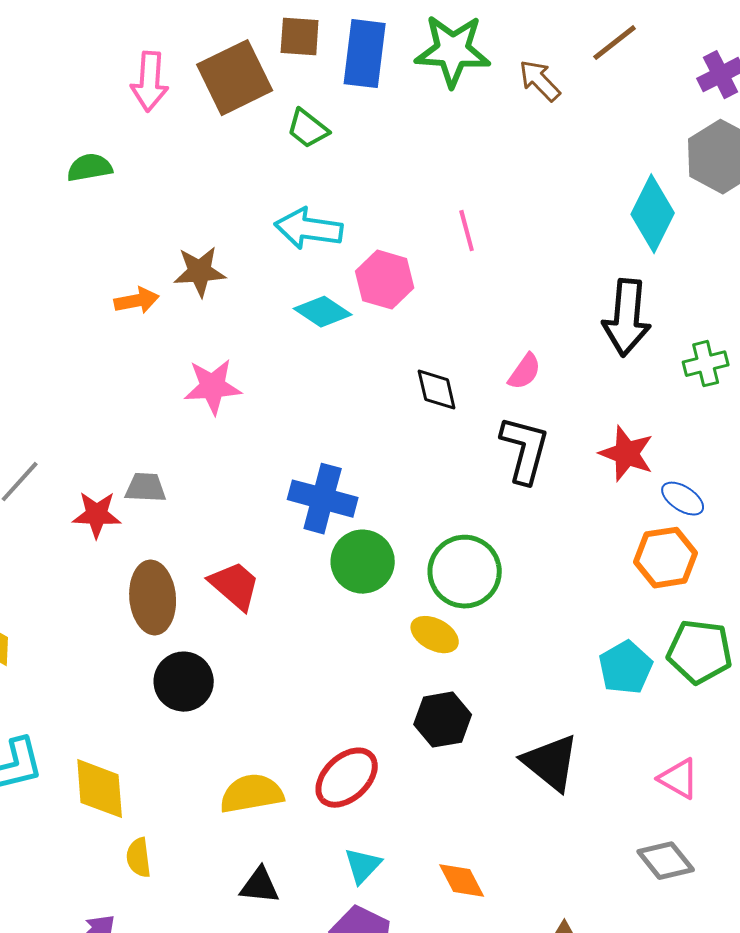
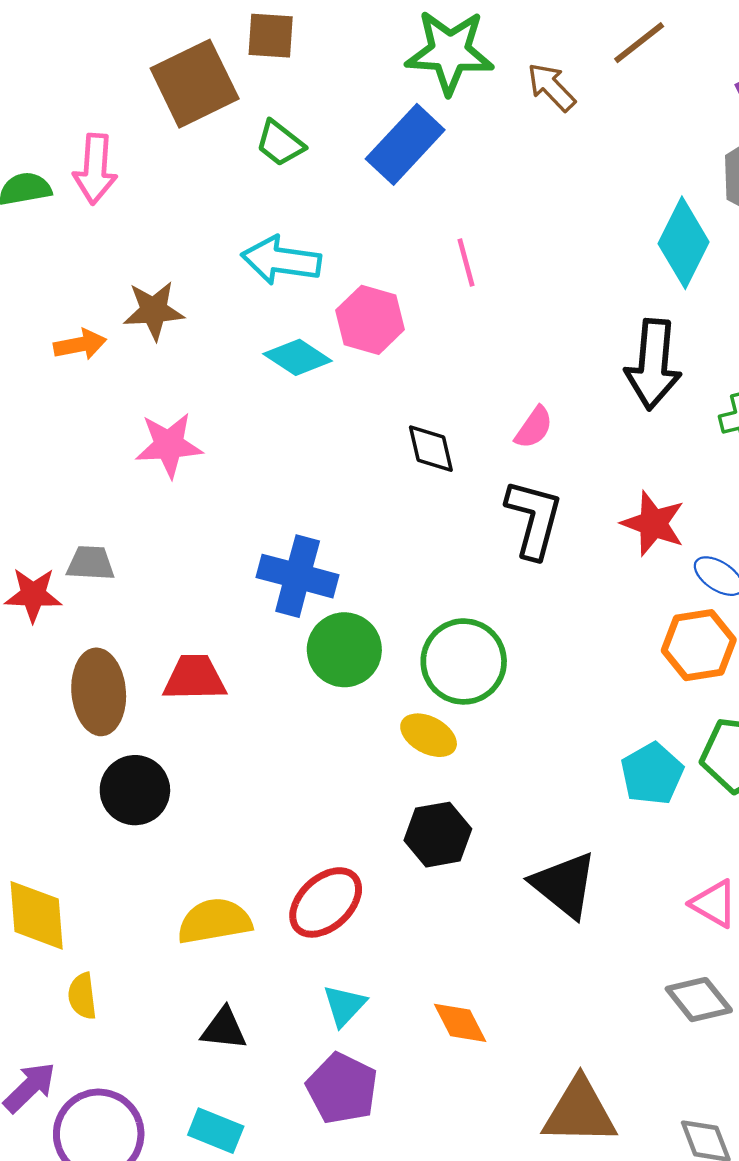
blue rectangle: (365, 54) -> (405, 144), moved, turned 36
pink arrow: (150, 82) -> (95, 169), moved
red trapezoid: (235, 586) -> (195, 678), turned -42

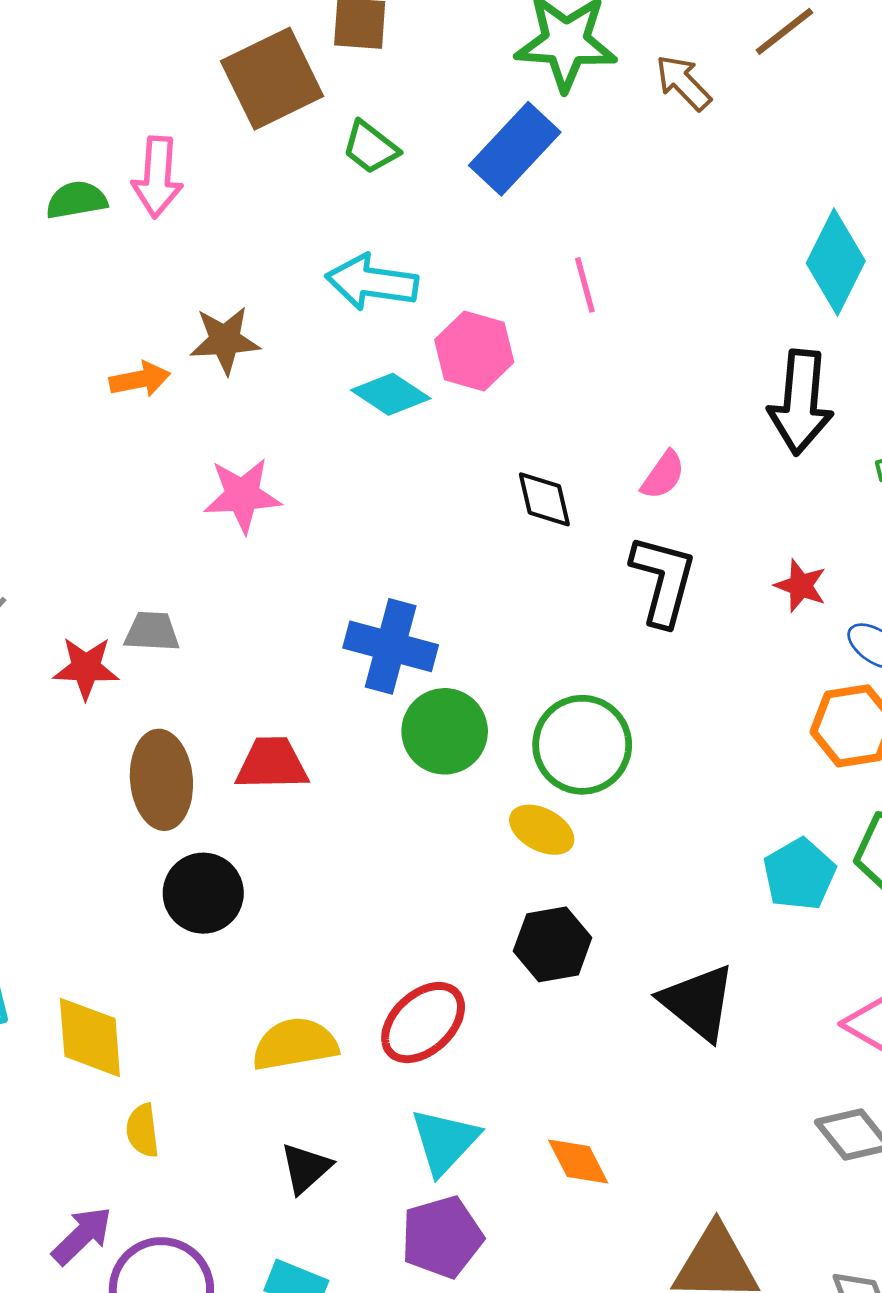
red star: (653, 523) -> (801, 586), size x0.7
cyan triangle: (344, 1005) -> (445, 1141), size x1.4
black triangle: (224, 1029) -> (306, 1168), turned -48
purple pentagon: (342, 1088) -> (442, 1237), turned 30

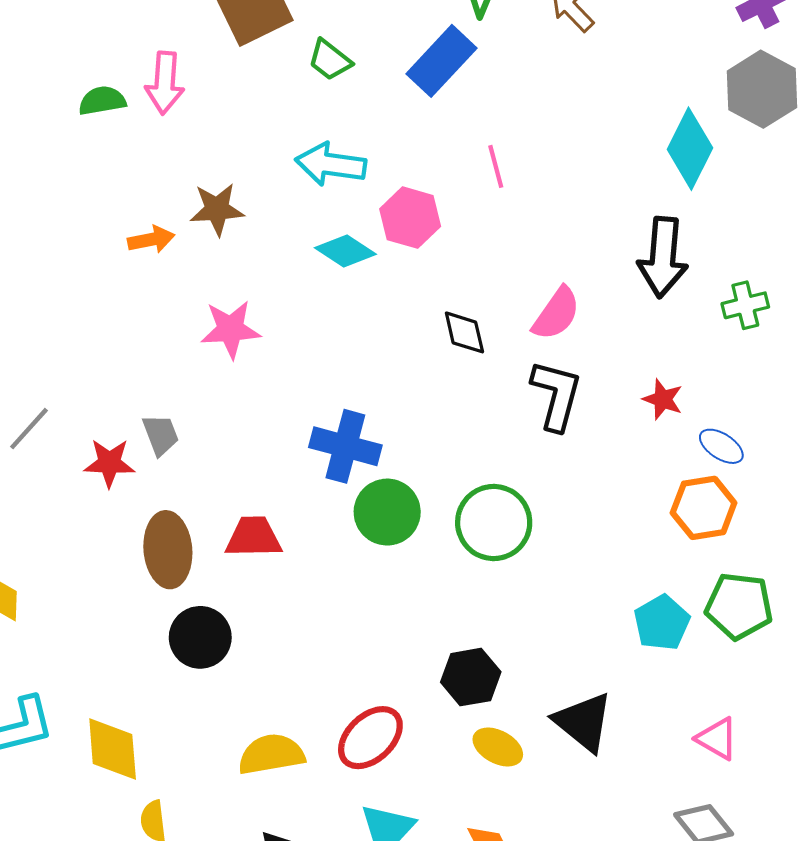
pink semicircle: (663, 475) -> (556, 314), size x1.4
gray trapezoid: (152, 632) -> (161, 435), turned 66
yellow ellipse: (542, 830) -> (498, 747), moved

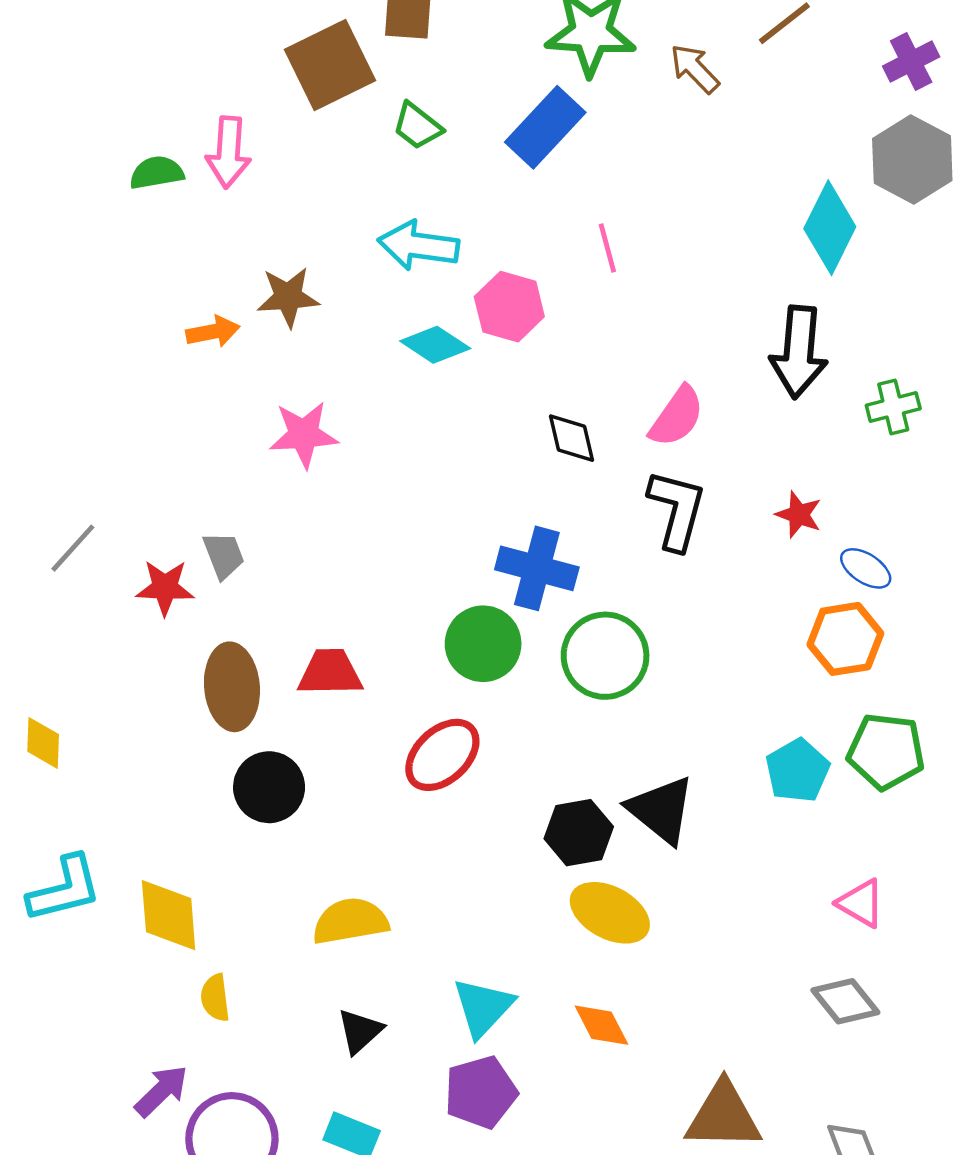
blue cross: (345, 446) -> (537, 568), moved
black triangle: (583, 722) -> (661, 810), moved
red ellipse: (370, 738) -> (442, 755), moved
yellow ellipse: (498, 747) -> (610, 913), size x1.4

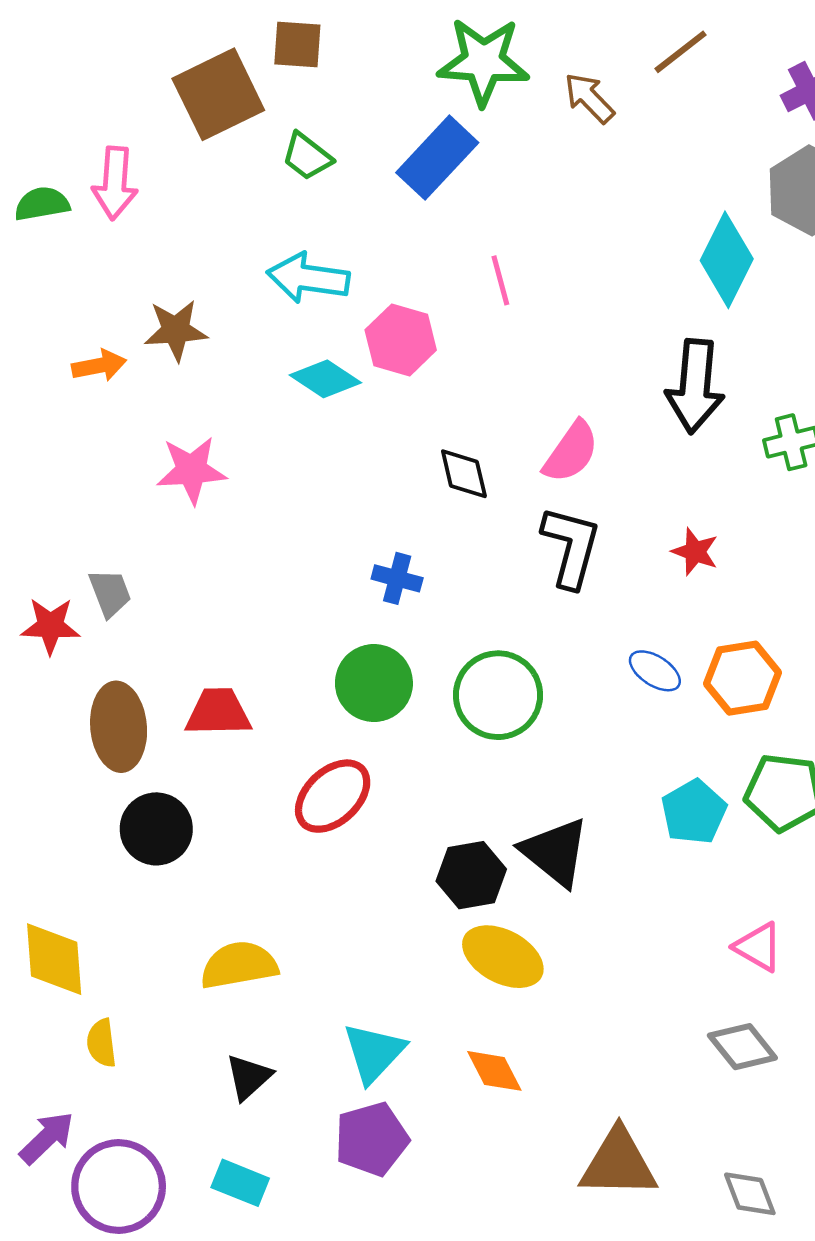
blue cross: (537, 568) -> (397, 578), moved, size x0.6
blue ellipse: (866, 568) -> (655, 671), moved

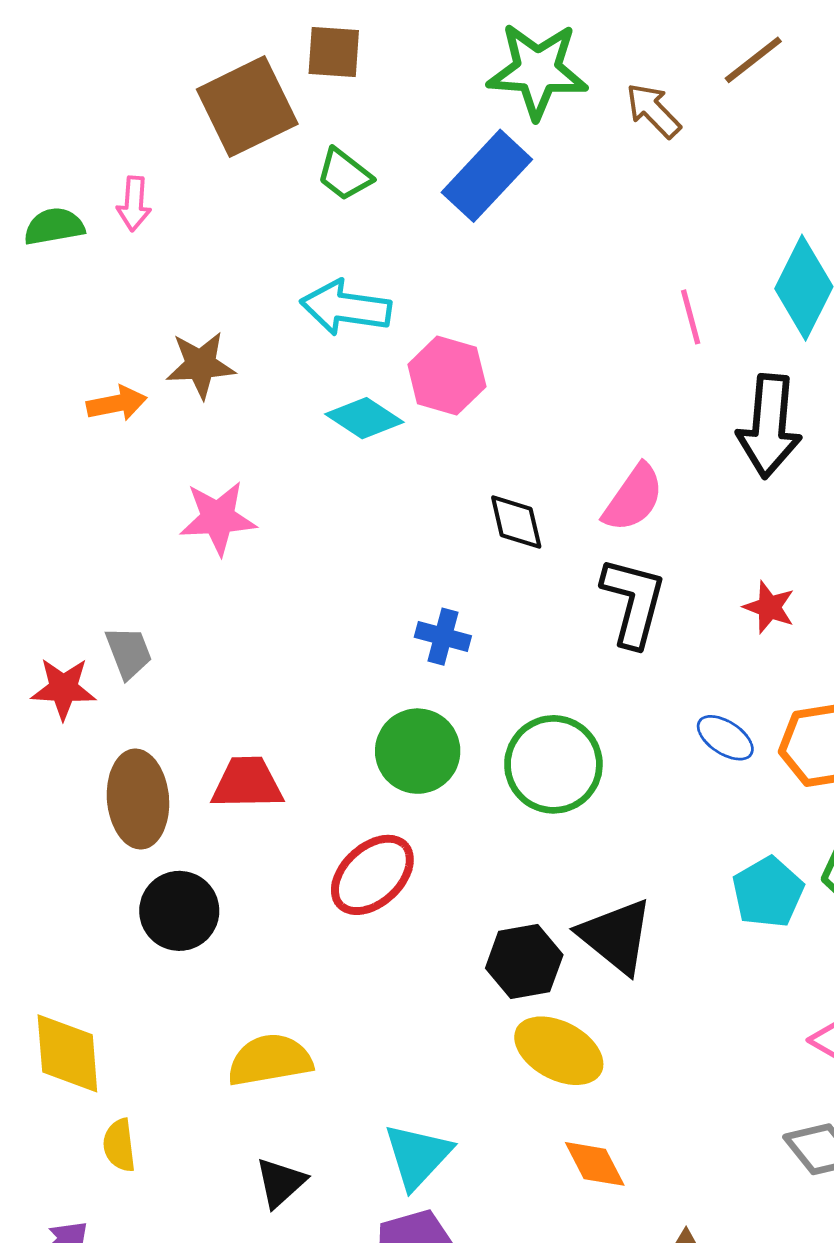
pink arrow: (115, 183) -> (134, 204), size x0.7
pink line: (500, 280) -> (691, 317), moved
orange diamond: (494, 1071) -> (595, 1164), moved

